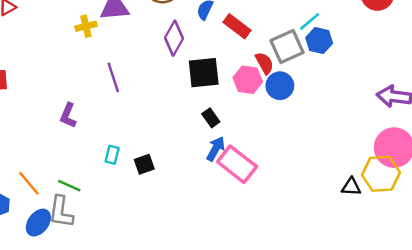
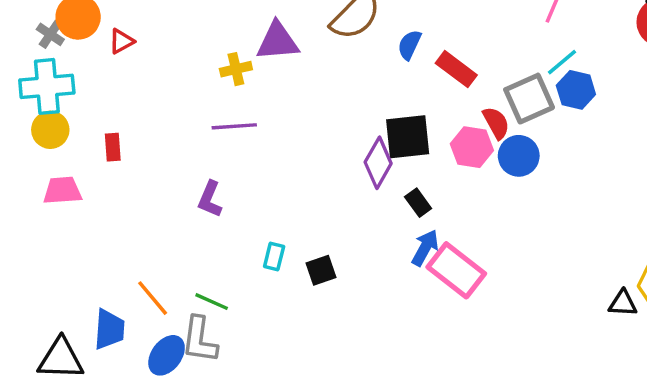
purple diamond: (174, 38) -> (378, 163), moved
purple line: (113, 77) -> (234, 126), moved, turned -76

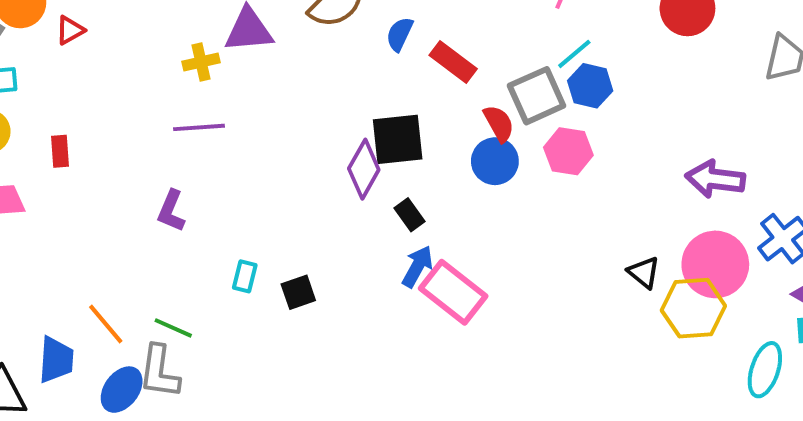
pink hexagon: (472, 147) -> (568, 151), moved
blue circle: (519, 156) -> (495, 161), moved
black triangle: (623, 303) -> (644, 272), moved, turned 36

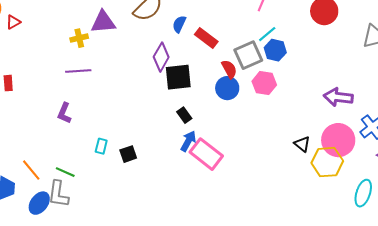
purple diamond: (364, 169) -> (161, 57), moved

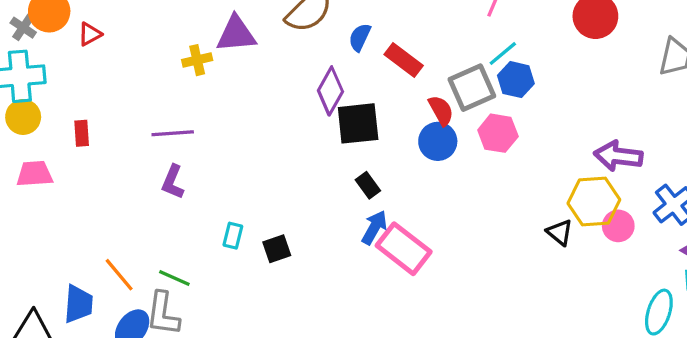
purple line: (78, 71) -> (173, 133), moved
pink circle: (338, 140) -> (618, 226), size x0.6
yellow hexagon: (327, 162) -> (594, 202), moved

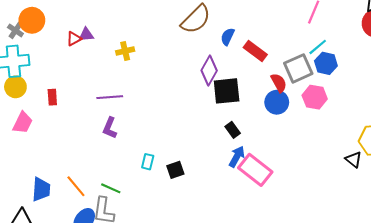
red triangle: (90, 34) -> (74, 39), moved
purple triangle: (236, 34) -> (86, 35), moved, size x0.6
pink trapezoid: (35, 174) -> (23, 123), turned 120
blue trapezoid: (78, 304) -> (41, 189), moved

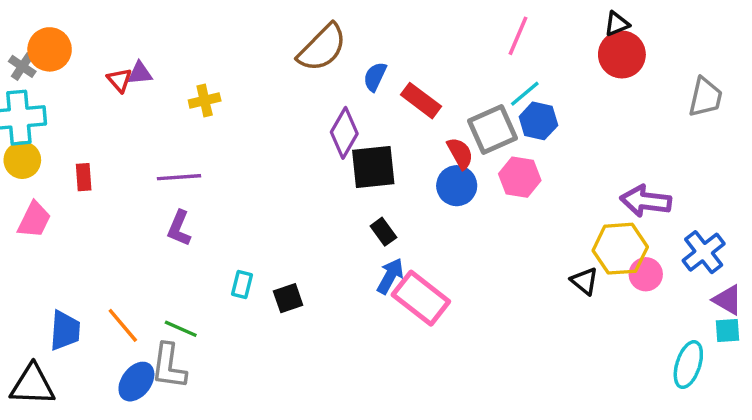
red triangle: (74, 39) -> (119, 80), turned -42

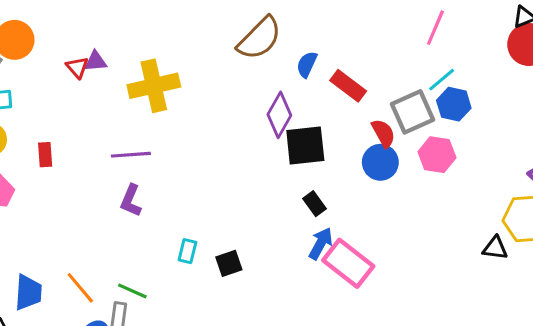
yellow cross: (205, 101) -> (154, 86), size x1.8
black triangle: (584, 281) -> (495, 248), turned -32

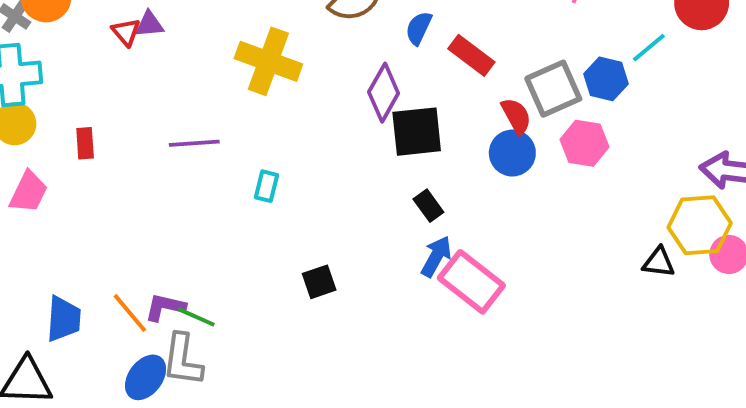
cyan line: (442, 80) -> (649, 48), moved
yellow cross: (154, 86) -> (268, 61), moved, turned 33
purple L-shape: (131, 201) -> (165, 307), moved, turned 80
cyan rectangle: (187, 251) -> (266, 186), moved

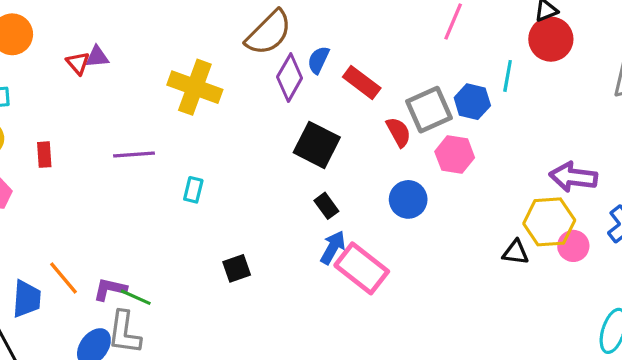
cyan line: (649, 48) -> (508, 76), turned -40
purple diamond: (384, 93) -> (290, 78), moved
black square: (417, 132) -> (317, 145), turned 33
blue circle: (512, 153) -> (408, 199), moved
orange line: (130, 313) -> (63, 278), moved

